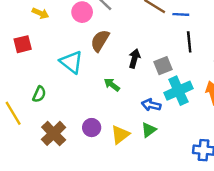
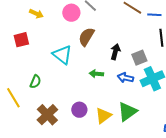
green arrow: (112, 85) -> (96, 74), turned -32
blue arrow: (151, 105) -> (125, 78), moved
green triangle: (149, 130) -> (127, 112), size x1.5

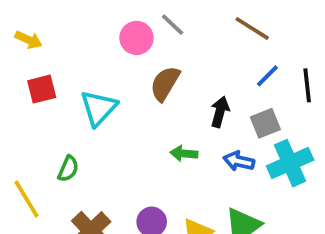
yellow arrow: (36, 14) -> (28, 40), moved
blue line: (154, 15) -> (267, 76), moved, turned -48
cyan triangle: (62, 55) -> (99, 108), moved, turned 35

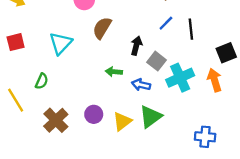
red square: (42, 89) -> (16, 42), moved
gray square: (265, 123) -> (156, 61), moved, turned -30
blue arrow: (239, 161) -> (141, 85), moved

